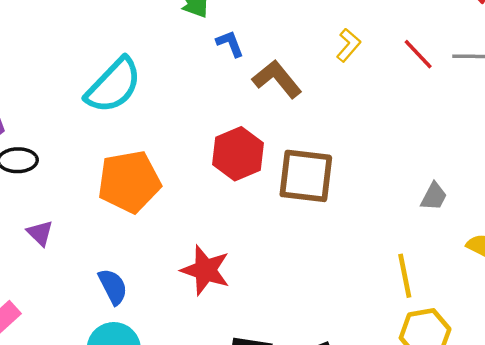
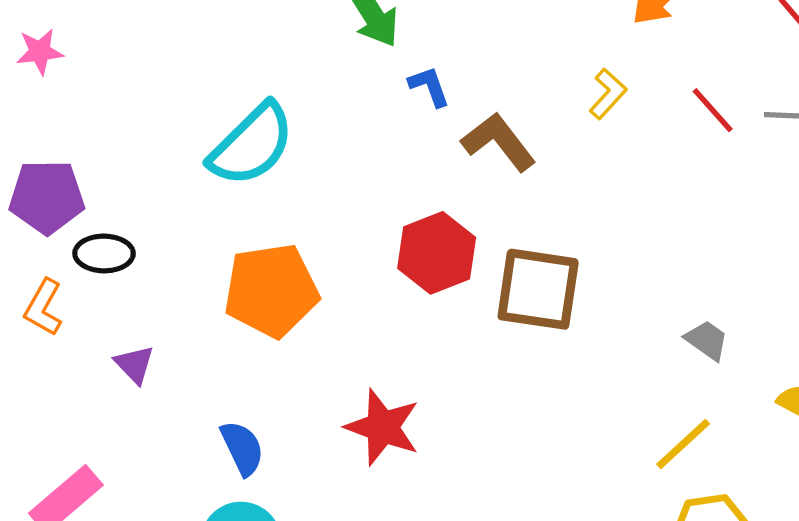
gray trapezoid: (434, 196) -> (707, 340), moved, turned -84
yellow line: (405, 276) -> (683, 444), turned 57

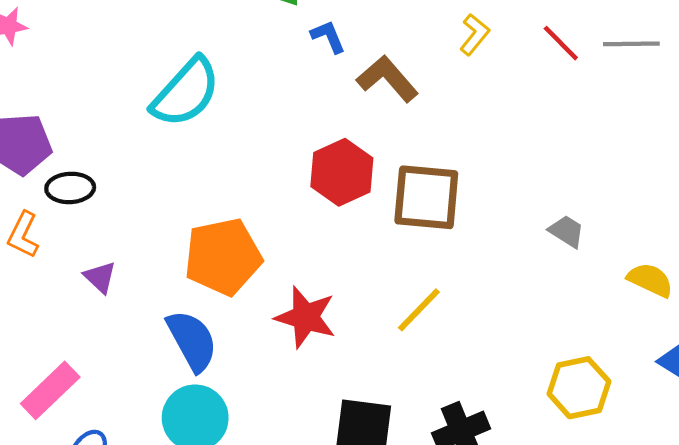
orange pentagon: (271, 290) -> (223, 257), moved
yellow line: (683, 444) -> (419, 310), moved
blue semicircle: (242, 448) -> (192, 341), size x1.4

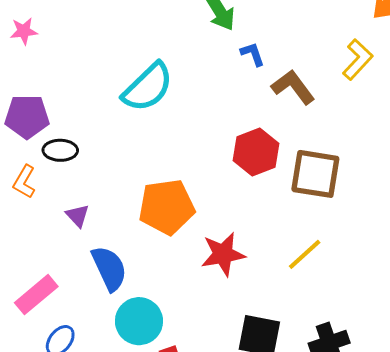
yellow L-shape: (474, 34) -> (358, 59), size x1.4
red star: (306, 317) -> (223, 254), turned -30
blue semicircle: (192, 341) -> (109, 268), moved

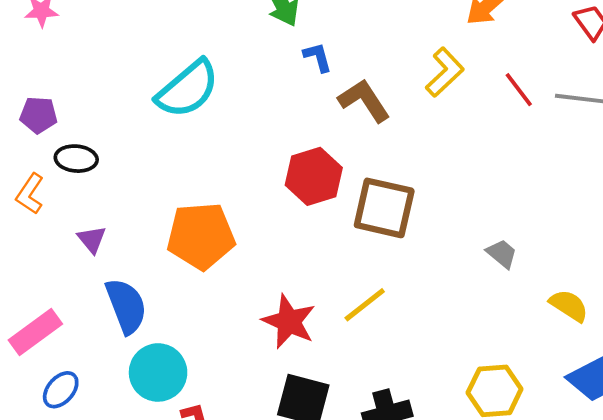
purple pentagon: (27, 117) -> (38, 115), size x0.7
red star: (223, 254) -> (289, 322), moved, turned 30

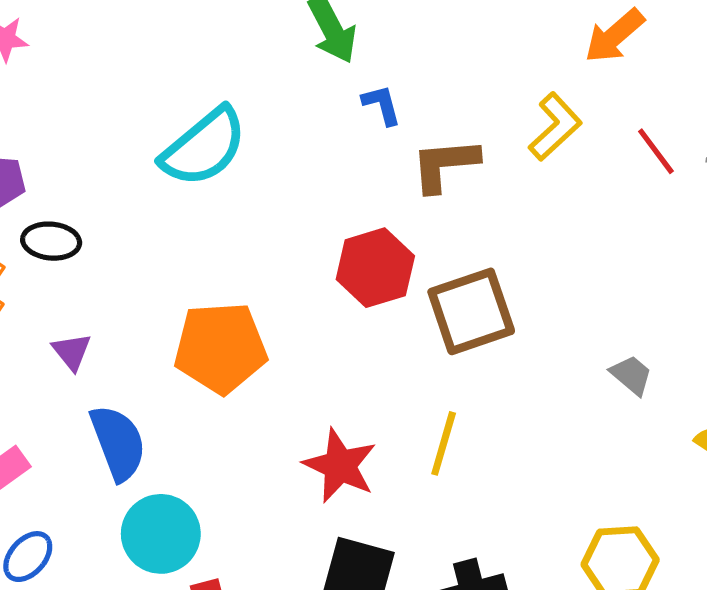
brown L-shape: (364, 101) -> (445, 165), turned -62
brown square: (384, 208) -> (471, 311), turned -32
yellow line: (365, 305) -> (444, 443), turned -36

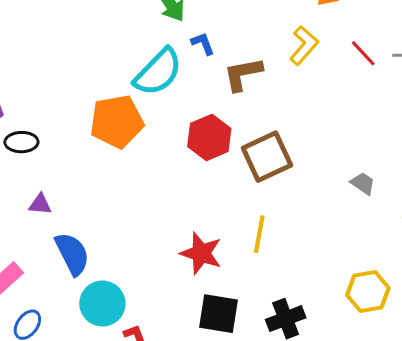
cyan semicircle: (204, 147) -> (158, 72), moved
orange pentagon: (221, 348) -> (117, 121), moved
purple triangle: (72, 352) -> (40, 204), turned -40

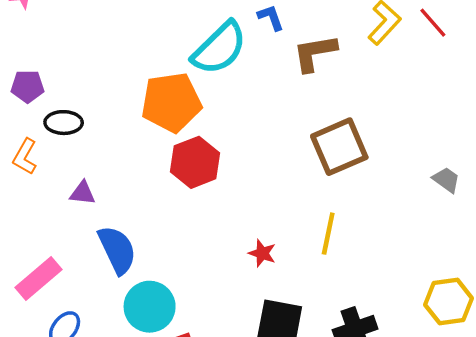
red line: (363, 53) -> (433, 23), moved
red hexagon: (209, 137) -> (195, 162), moved
red star: (201, 253) -> (262, 253), size x0.6

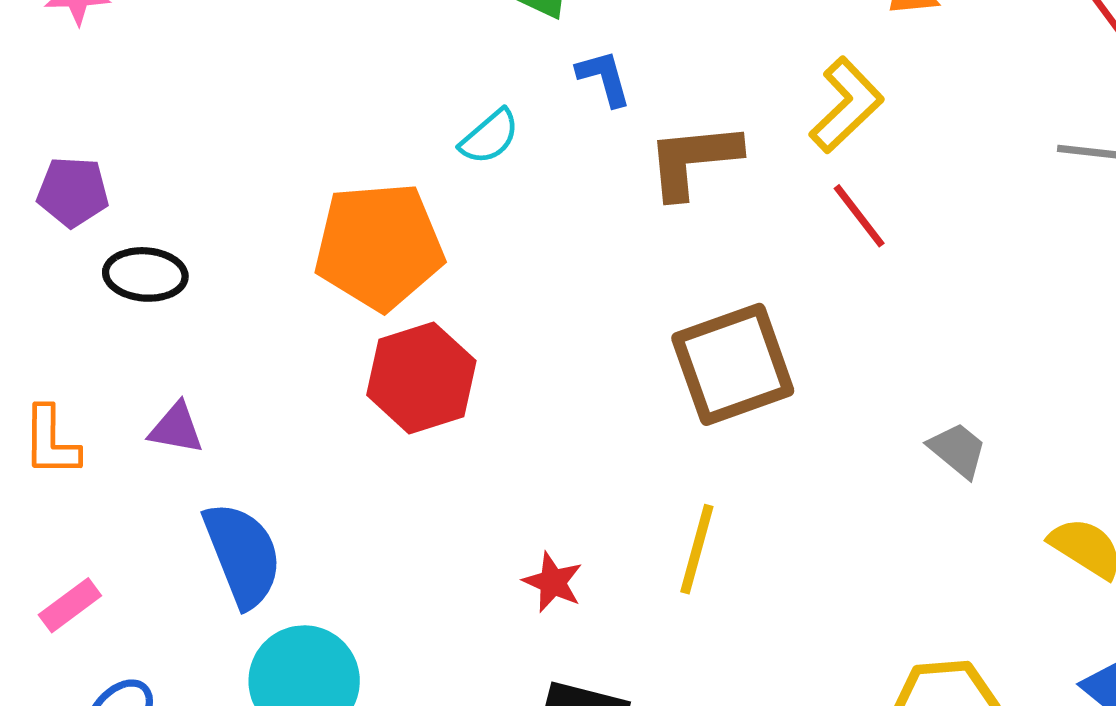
red line: (433, 23) -> (859, 216), moved
cyan semicircle: (219, 48) -> (490, 137), size x0.5
orange L-shape: (25, 157) -> (51, 441), moved, turned -33
pink rectangle: (38, 279) -> (70, 605), size x0.6

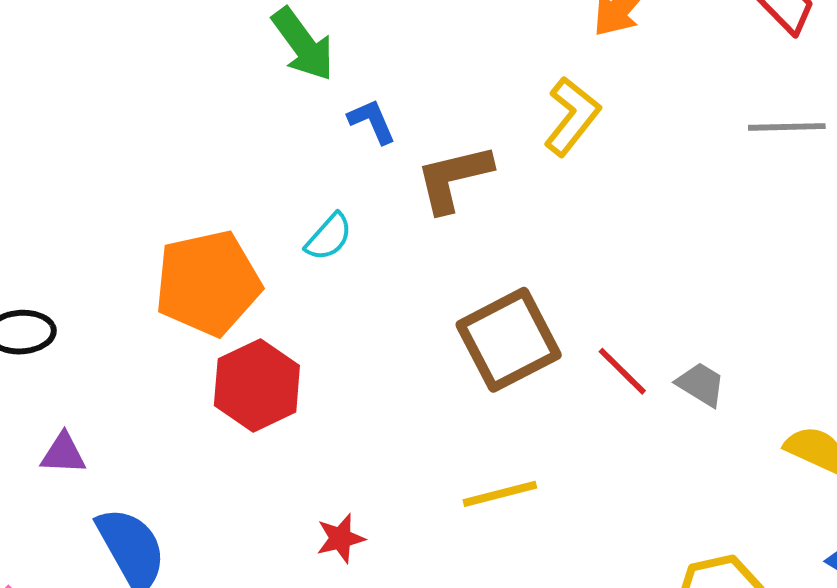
cyan semicircle: (490, 137) -> (329, 237), moved
red line: (859, 216) -> (622, 371), moved
yellow line: (697, 549) -> (500, 494), turned 68
red star: (553, 582) -> (341, 538), moved, turned -30

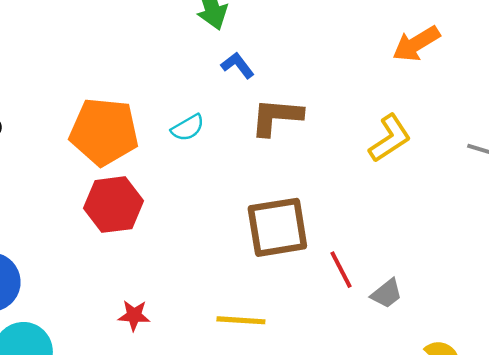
yellow L-shape: (572, 116) -> (390, 138), moved
blue L-shape: (372, 121) -> (238, 65), turned -32
gray trapezoid: (701, 384) -> (387, 294), turned 92

